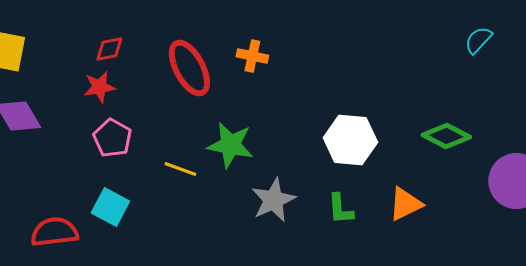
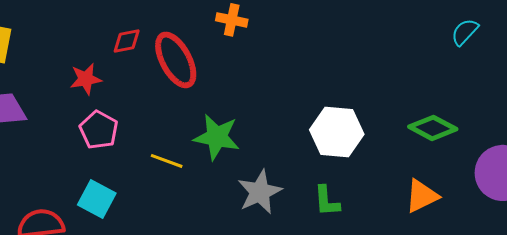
red diamond: (109, 49) -> (127, 41), moved
orange cross: (252, 56) -> (232, 20), moved
orange triangle: (405, 204) -> (422, 196), moved

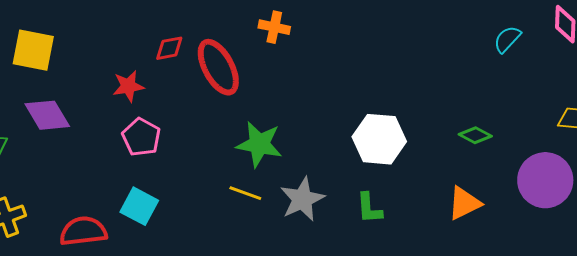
green diamond: (433, 128) -> (475, 135), size x0.7
yellow line: (167, 161) -> (245, 193), moved

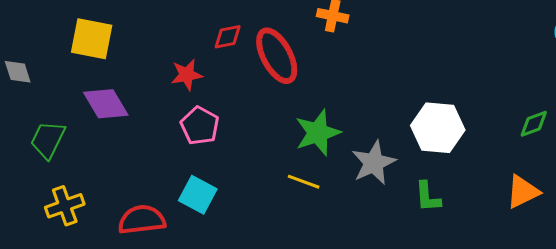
green diamond: (475, 135) -> (534, 124), turned -48
green star: (259, 144) -> (318, 133), turned -30
gray star: (302, 199) -> (374, 163), moved

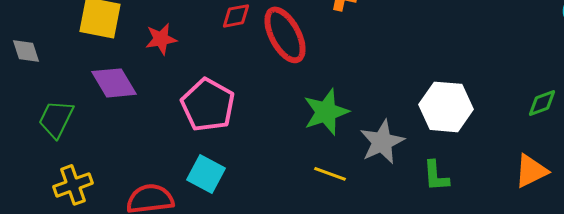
red star: (187, 75) -> (161, 39), moved
pink pentagon: (200, 126) -> (208, 105), size x1.4
yellow line: (304, 182) -> (330, 174), moved

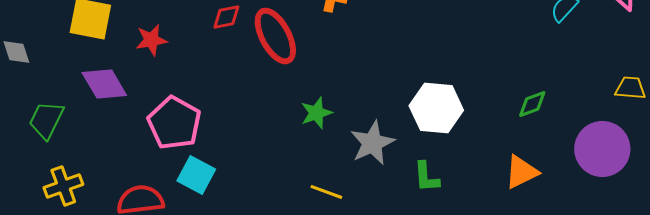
pink pentagon: (208, 105) -> (174, 123), moved
green star: (326, 112) -> (316, 113), size x0.7
yellow line: (330, 174) -> (326, 192), moved

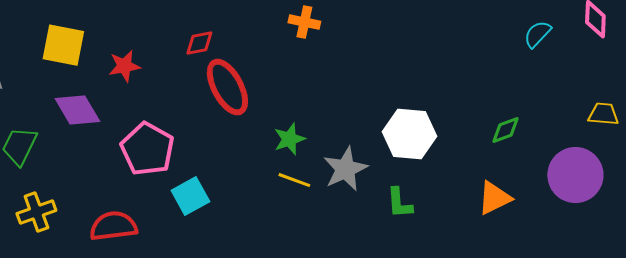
red ellipse: (275, 36) -> (227, 87), moved
cyan square: (196, 175) -> (190, 196), moved, turned 33
yellow line: (326, 192) -> (294, 180), moved

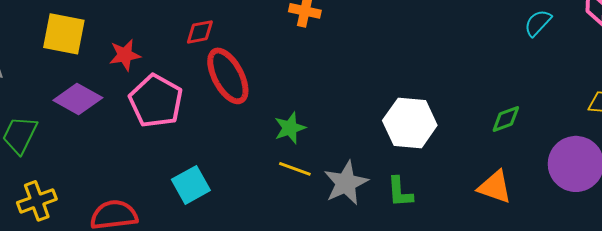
purple diamond: (77, 110) -> (78, 99), turned -30
pink pentagon: (147, 149) -> (156, 101), moved
gray star: (345, 169) -> (346, 183), moved
orange triangle: (494, 198) -> (495, 187), turned 45

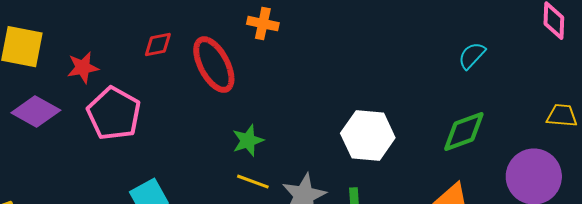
cyan semicircle: (538, 23) -> (472, 56), moved
red ellipse: (228, 76) -> (214, 65), moved
green diamond: (506, 119) -> (464, 132), size x1.5

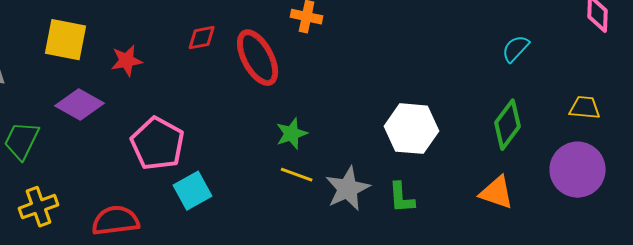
pink pentagon: (114, 114) -> (158, 144), moved
yellow trapezoid: (562, 116) -> (585, 108), moved
green diamond: (464, 132) -> (508, 125), turned -33

